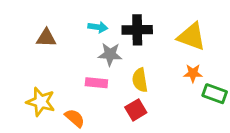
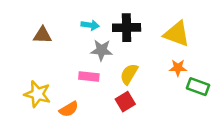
yellow semicircle: (140, 80) -> (129, 74), turned 40
orange semicircle: (75, 118) -> (69, 109), turned 108

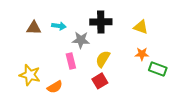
cyan arrow: (90, 25) -> (59, 26), moved
yellow triangle: (177, 34) -> (141, 27), size x0.7
pink rectangle: (89, 77) -> (71, 61), turned 70

